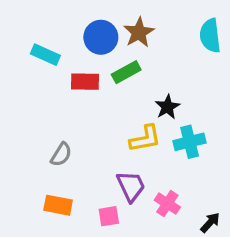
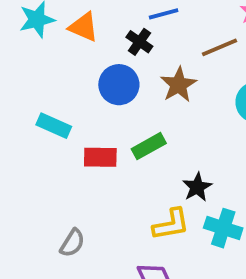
brown star: (139, 32) -> (179, 85), moved
blue circle: (101, 37) -> (119, 85), moved
cyan cross: (190, 142) -> (223, 228), turned 32

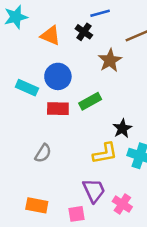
orange triangle: (84, 27) -> (50, 36), moved
blue circle: (119, 85) -> (58, 76), moved
gray semicircle: (72, 243) -> (43, 153), moved

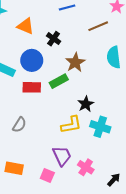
black cross: (84, 32) -> (54, 39), moved
brown star: (110, 60) -> (75, 62), moved
pink square: (76, 214) -> (47, 176), turned 32

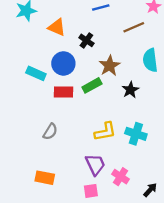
black star: (86, 104) -> (130, 90), moved
pink square: (47, 176) -> (91, 191), moved, turned -32

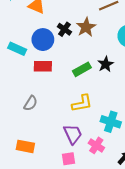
black cross: (86, 40) -> (64, 29), moved
brown star: (110, 66) -> (86, 27), moved
green rectangle: (92, 85) -> (82, 69), moved
cyan cross: (136, 134) -> (111, 122), moved

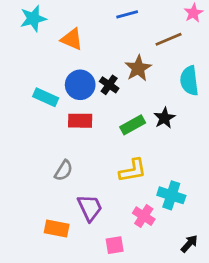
black cross: (64, 29) -> (109, 85), moved
purple trapezoid: (73, 134) -> (90, 208), moved
pink cross: (96, 145) -> (144, 216), moved

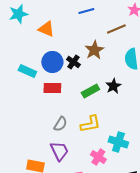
gray semicircle: (64, 170) -> (60, 124), moved

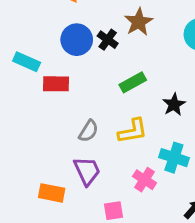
cyan rectangle: (27, 71) -> (27, 62), moved
black star: (113, 86) -> (174, 104), moved
red rectangle: (52, 88) -> (56, 84), moved

